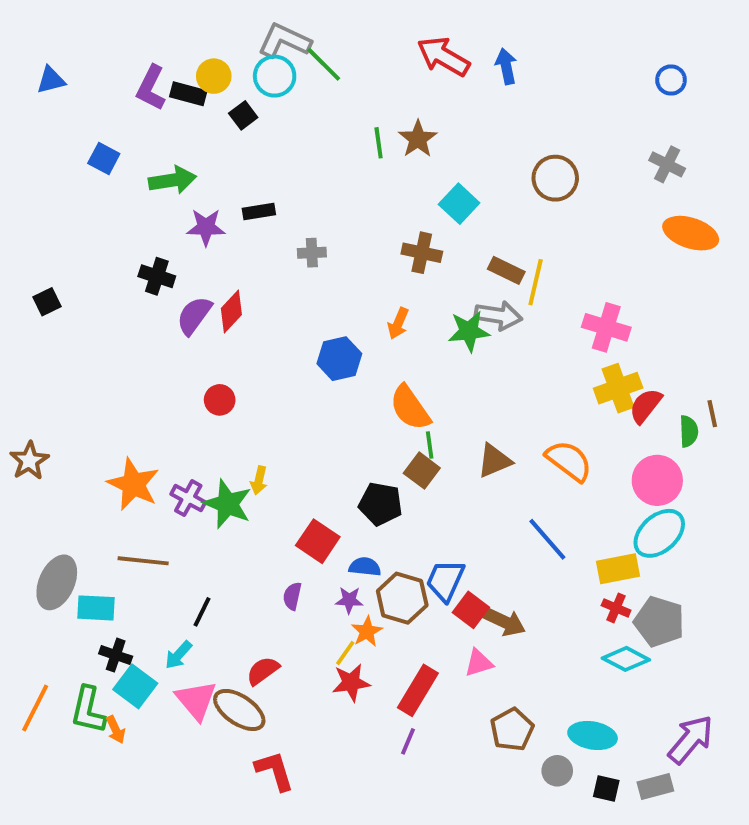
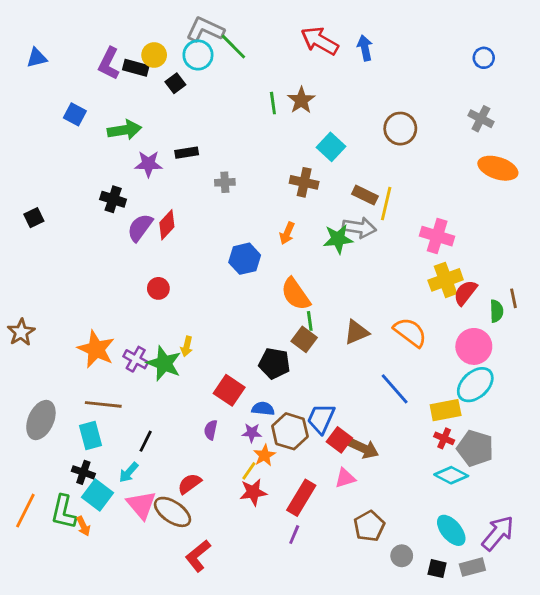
cyan rectangle: (96, 608) -> (90, 436), moved, turned 72
cyan ellipse: (593, 735) -> (451, 530), moved, turned 40
red L-shape: (275, 771) -> (198, 556), turned -112

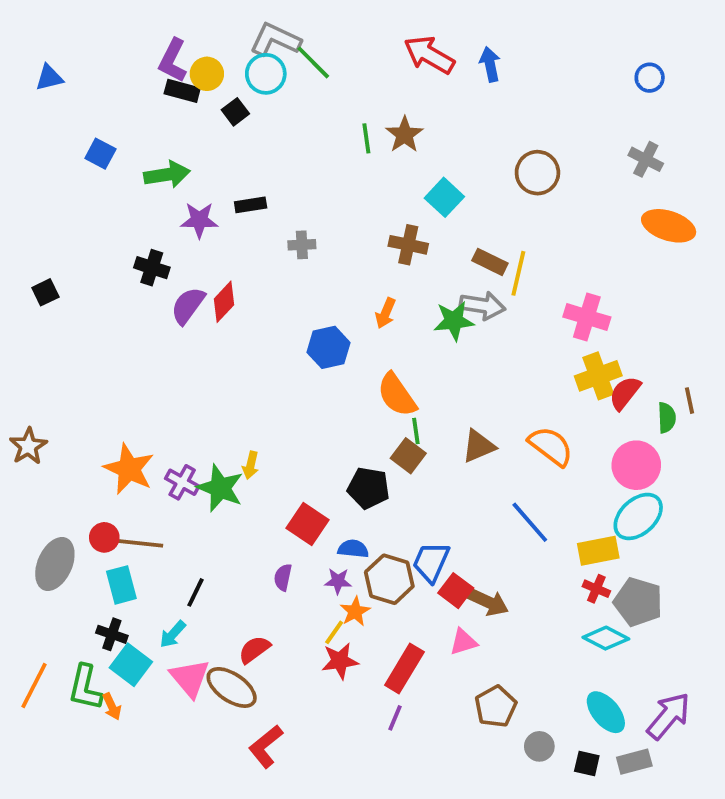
purple L-shape: (109, 63) -> (173, 61), moved
red circle: (158, 288) -> (104, 537), moved

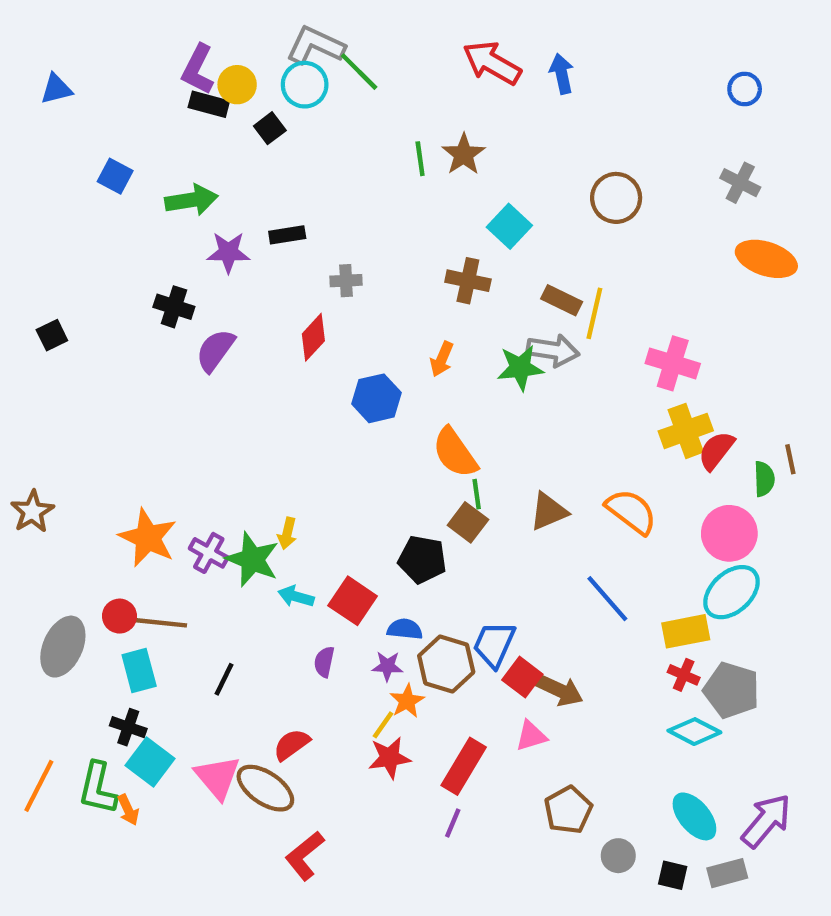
red diamond: (224, 302) -> (313, 337), moved
cyan arrow: (173, 634) -> (296, 596), moved, turned 64

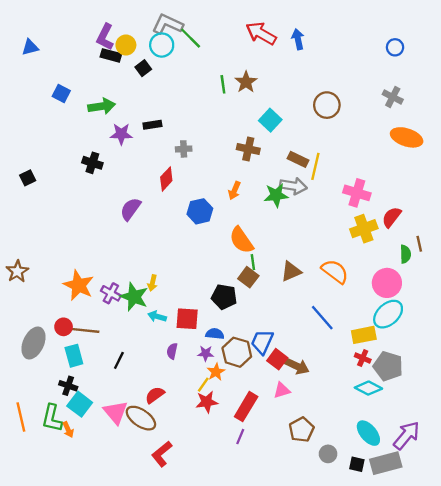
purple semicircle: (215, 350) -> (131, 209), moved
red semicircle: (716, 451) -> (392, 217), moved
red square: (353, 601) -> (187, 319), turned -30
orange line: (39, 786) -> (21, 417), turned -40
gray rectangle: (727, 873) -> (386, 463), size x1.5

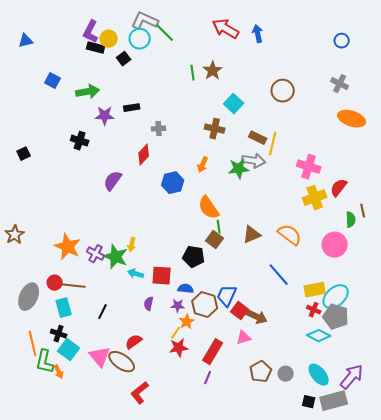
cyan ellipse: (388, 314) -> (336, 297), moved
orange line: (21, 417) -> (33, 344), moved
gray circle: (328, 454) -> (286, 374), moved

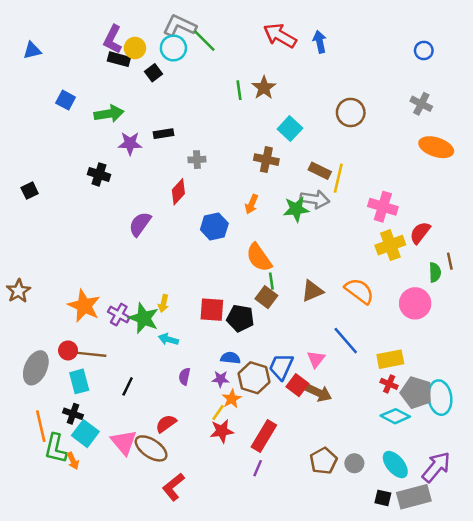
red square: (162, 276) -> (212, 310), moved
cyan ellipse: (336, 297) -> (440, 398), moved, turned -56
pink triangle: (244, 338) -> (316, 359), moved, turned -35

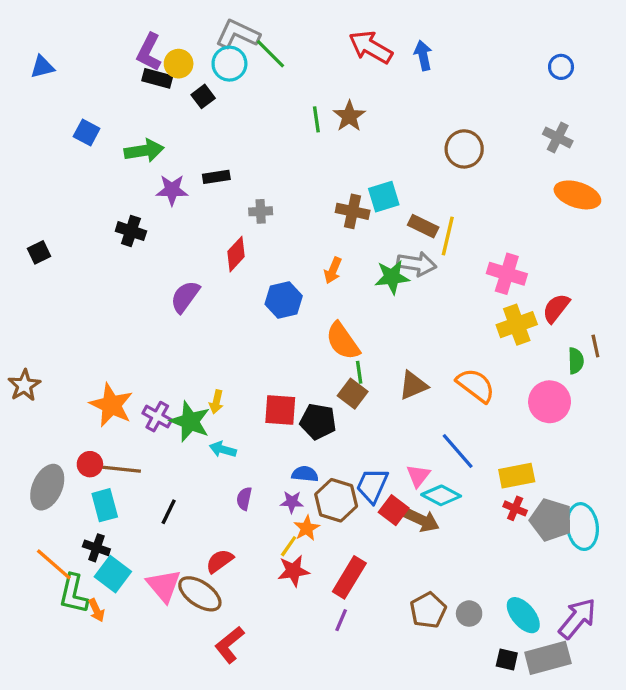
cyan square: (290, 129) -> (384, 197), moved, turned 30
cyan diamond: (395, 416) -> (441, 495), moved
orange line: (41, 426) -> (54, 564), turned -36

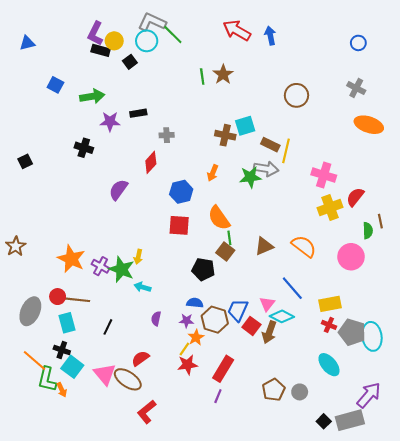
red square: (280, 410) -> (179, 225), moved
brown arrow: (421, 520) -> (269, 332), turned 85
cyan ellipse: (523, 615) -> (329, 365), moved
black square: (507, 659) -> (324, 421), turned 32

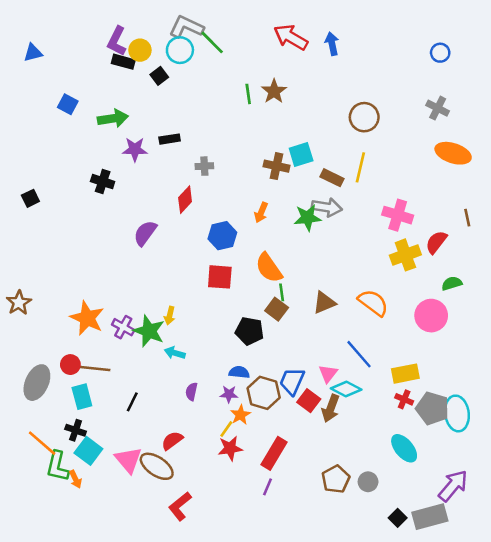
yellow line: (286, 151) -> (360, 167), moved
brown line: (380, 221) -> (467, 218), moved
green semicircle: (368, 231) -> (452, 283), turned -105

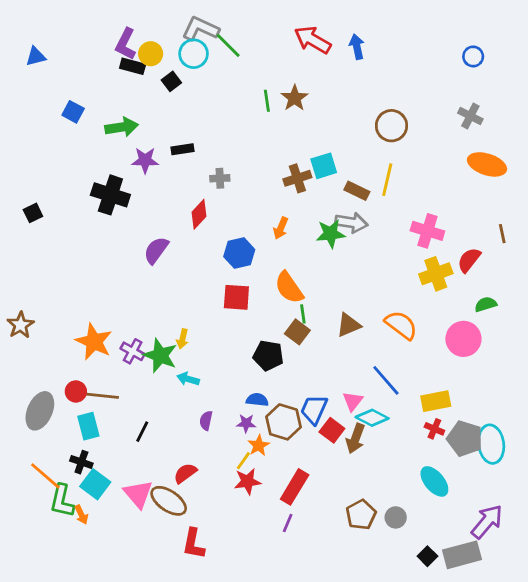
brown cross: (277, 166) -> (297, 178), turned -30
black cross: (103, 182) -> (110, 195), size x1.5
red L-shape: (180, 506) -> (194, 544), turned -40

